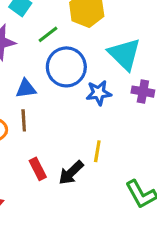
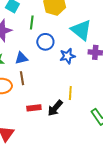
green line: (48, 34) -> (32, 22), turned -40
blue circle: (66, 67) -> (45, 42), size x0.7
red rectangle: (38, 169) -> (34, 108), turned -64

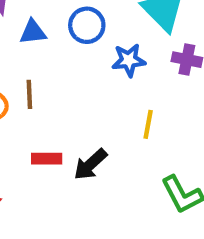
blue triangle: (21, 58) -> (33, 32), moved
yellow line: (70, 93) -> (148, 124), moved

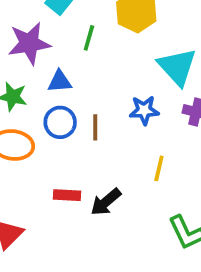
blue circle: (87, 25) -> (60, 122), moved
brown line: (29, 94) -> (95, 127), moved

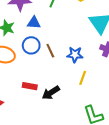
blue star: (144, 110) -> (75, 55), moved
brown line: (95, 127) -> (50, 51), turned -32

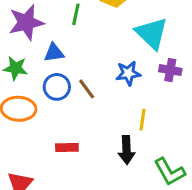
blue star: (75, 55) -> (128, 73), moved
black arrow: (51, 93) -> (126, 150), moved, turned -48

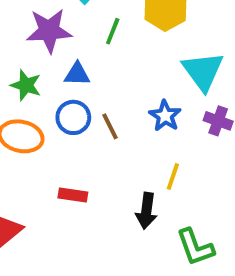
blue star: (128, 73) -> (165, 116), turned 30

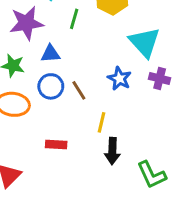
yellow line: (173, 177) -> (102, 122), moved

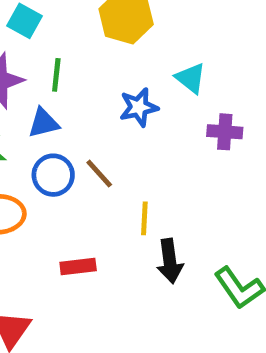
green line: (74, 19) -> (56, 75), moved
cyan triangle: (145, 42) -> (191, 78), size x0.6
blue star: (119, 78) -> (139, 107), moved, turned -30

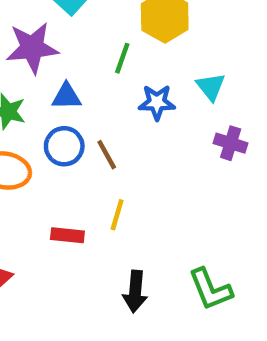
green line: (56, 75) -> (122, 58), moved
yellow line: (144, 218) -> (117, 215), moved
black arrow: (170, 261) -> (135, 291), moved

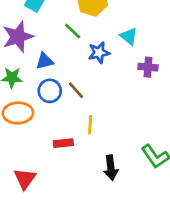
green line: (122, 58) -> (73, 31), turned -54

